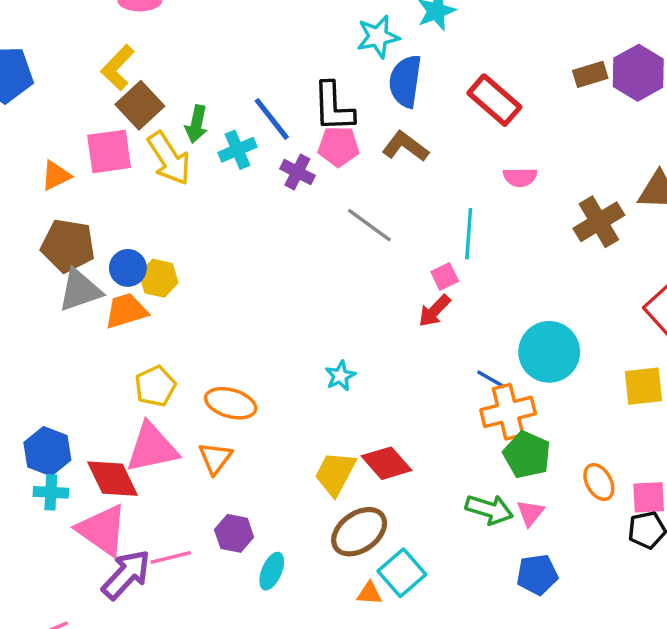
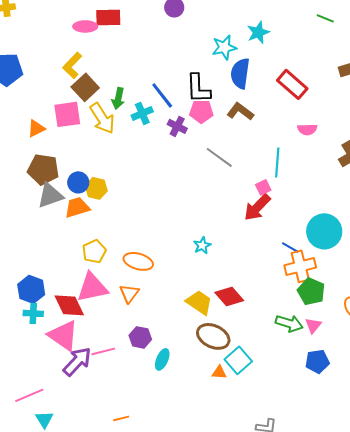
red arrow: (434, 311) -> (257, 207), size x1.4
yellow trapezoid: (335, 473) -> (199, 302), turned 96
brown ellipse: (359, 532) -> (213, 336), turned 60

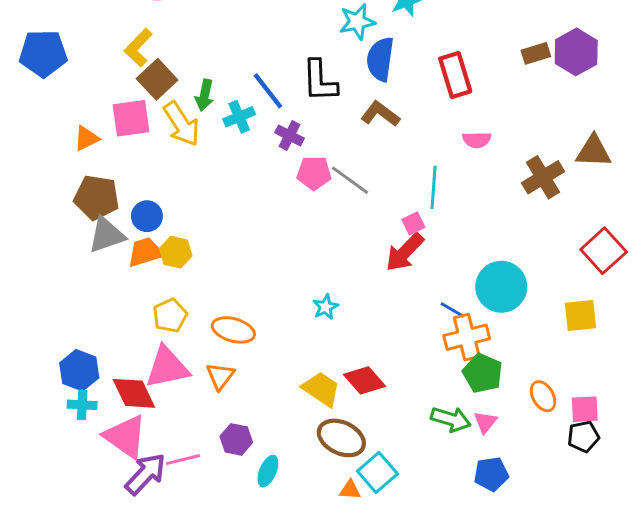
red rectangle: (292, 84) -> (455, 75), turned 32
pink pentagon: (201, 111) -> (314, 173), moved
yellow hexagon: (96, 188) -> (176, 252), moved

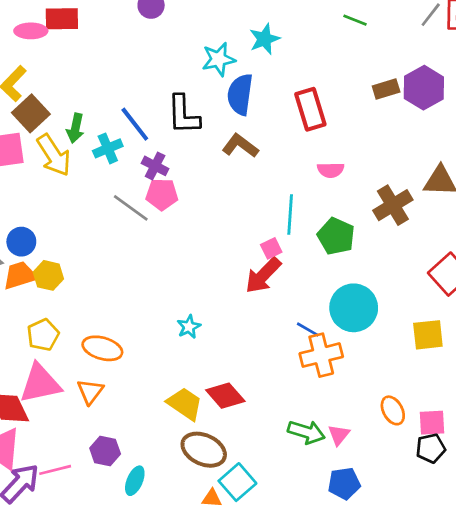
pink pentagon: (314, 173) -> (162, 194), moved
gray line: (350, 180) -> (131, 208), moved
green pentagon: (483, 373) -> (336, 236), moved

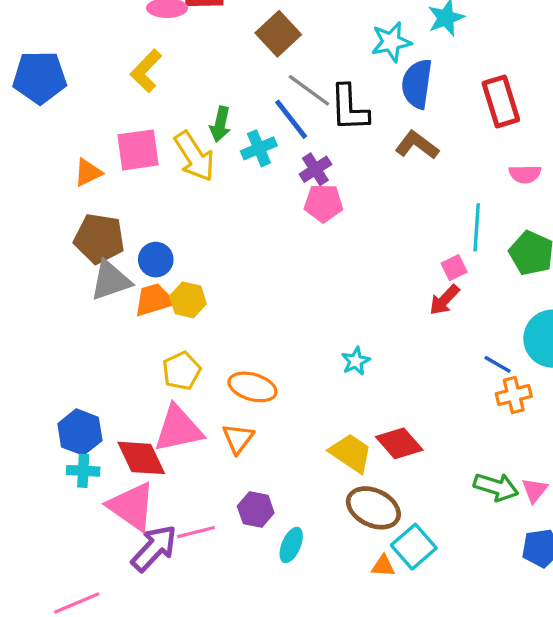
brown square: (31, 113) -> (278, 34), moved
purple cross: (155, 166) -> (315, 169), turned 30
gray line: (131, 208) -> (309, 90), moved
red arrow: (263, 275) -> (444, 300), size x0.7
orange cross: (321, 355) -> (514, 395), size x0.7

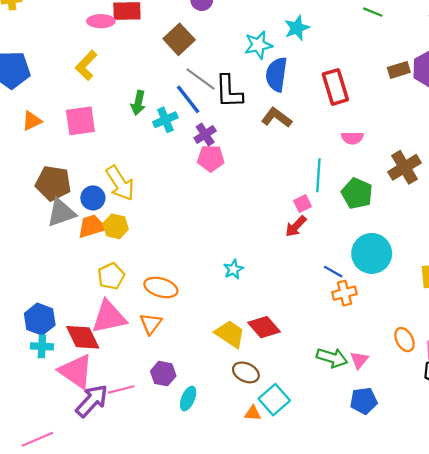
yellow arrow: (194, 156) -> (120, 183), moved
orange triangle: (88, 172) -> (32, 121), moved
brown ellipse: (373, 508) -> (246, 372), size x0.7

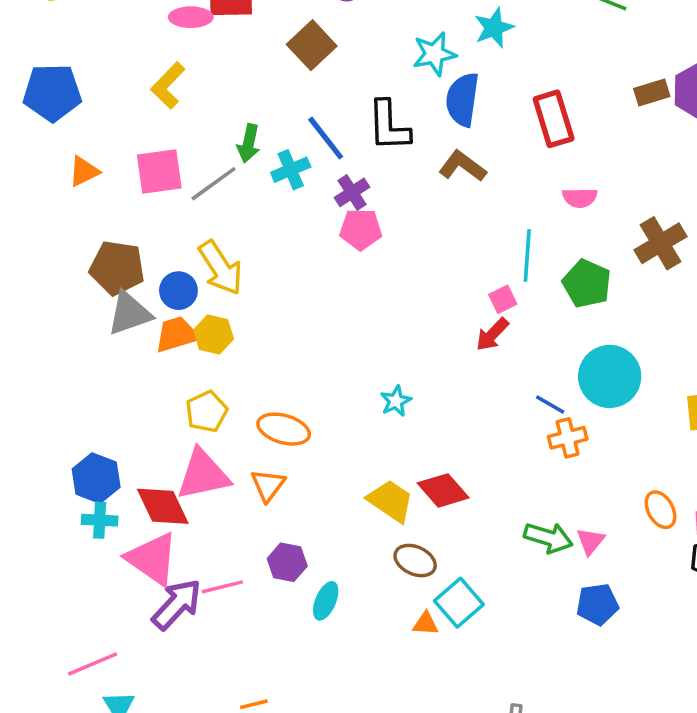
gray line: (201, 79) -> (214, 184), moved, turned -72

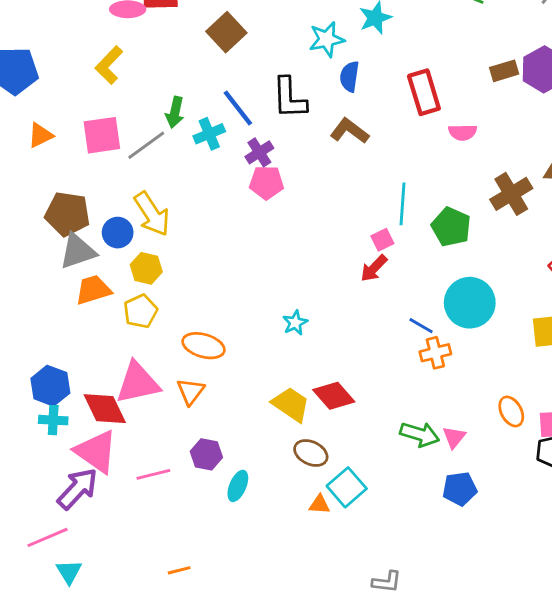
blue semicircle: (462, 100) -> (350, 77), size x0.7
pink semicircle: (580, 198) -> (463, 132), moved
orange trapezoid: (177, 334) -> (93, 290), moved
yellow pentagon: (207, 412) -> (141, 311), moved
purple arrow: (177, 604) -> (78, 489), moved

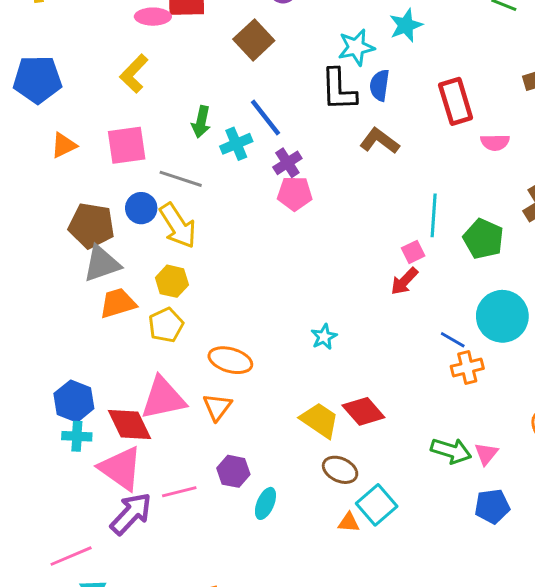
black L-shape: (289, 98) -> (339, 90), moved
gray line: (146, 145) -> (181, 179), moved, turned 54
blue circle: (118, 233) -> (141, 208), moved
purple arrow: (78, 489) -> (131, 514), moved

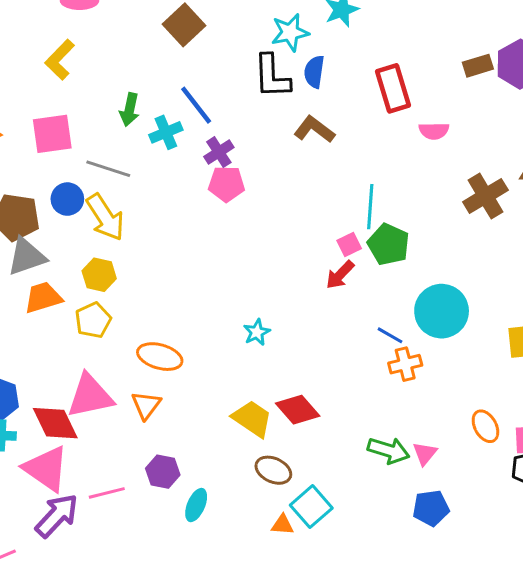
green pentagon: (483, 239) -> (389, 244), moved

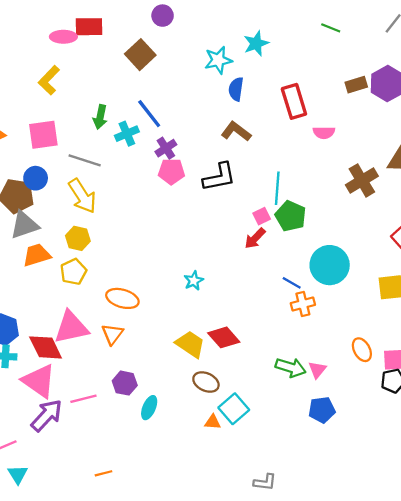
black L-shape: (272, 76) -> (219, 177), moved, turned -99
blue circle: (67, 199) -> (36, 178), moved

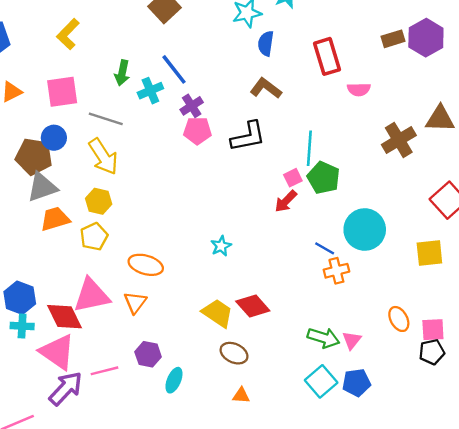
cyan square: (234, 409) -> (321, 381), moved

